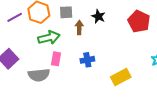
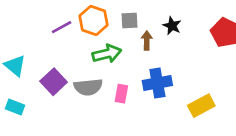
pink rectangle: (56, 59) -> (121, 94), moved
blue cross: (87, 60) -> (157, 83), size x1.5
gray semicircle: (39, 75) -> (88, 87), moved

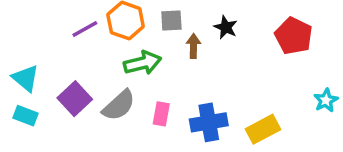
blue cross: (157, 83) -> (209, 122), moved
gray semicircle: (88, 87) -> (119, 105), turned -36
cyan rectangle: (15, 107) -> (25, 116), moved

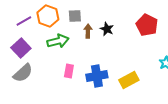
black star: (226, 27) -> (107, 29), moved
purple square: (75, 99) -> (21, 48), moved
gray semicircle: (119, 105) -> (23, 73), moved

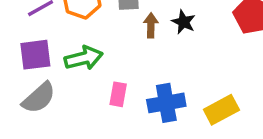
green arrow: (58, 41) -> (84, 58), moved
purple square: (21, 48) -> (35, 55), turned 36

